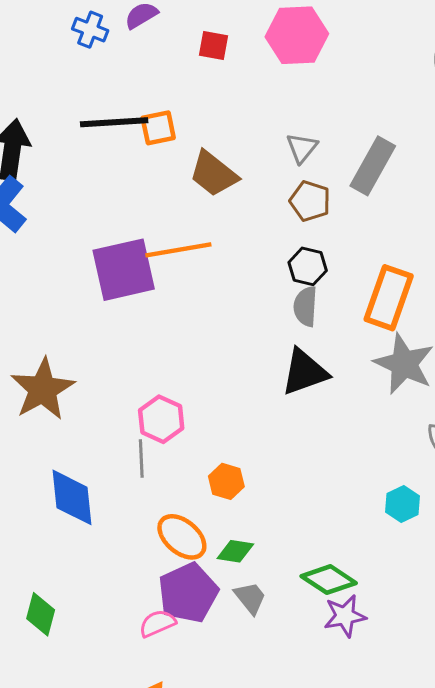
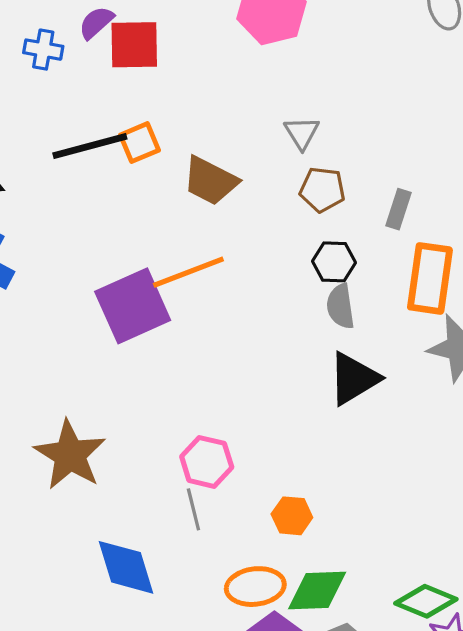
red square: (214, 45) -> (134, 45), moved, size x1.6
gray rectangle: (373, 166) -> (398, 209), moved, size x0.6
orange ellipse: (182, 537) -> (255, 587), turned -36
green diamond: (235, 551) -> (317, 591), size x1.5

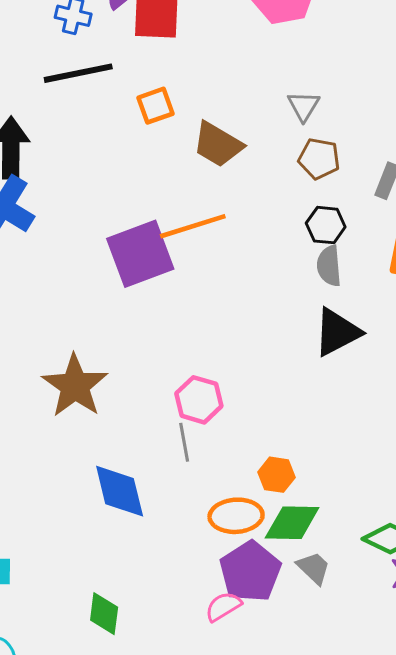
black line: (90, 146) -> (78, 73), moved
orange hexagon: (292, 516) -> (277, 475), moved

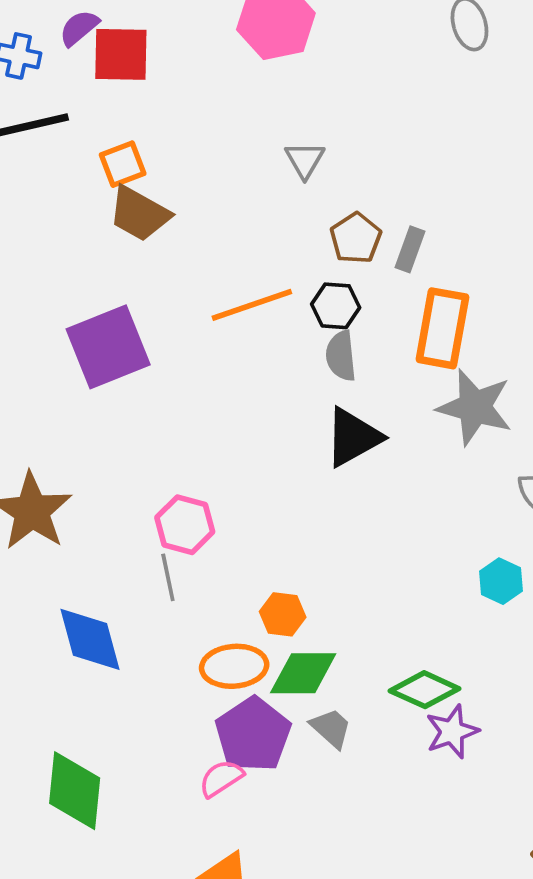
brown trapezoid: (218, 144) -> (139, 214), moved
brown pentagon: (319, 159) -> (356, 238), moved, turned 30
orange line: (193, 226) -> (252, 305), moved
green diamond: (104, 614) -> (75, 791), size x1.5

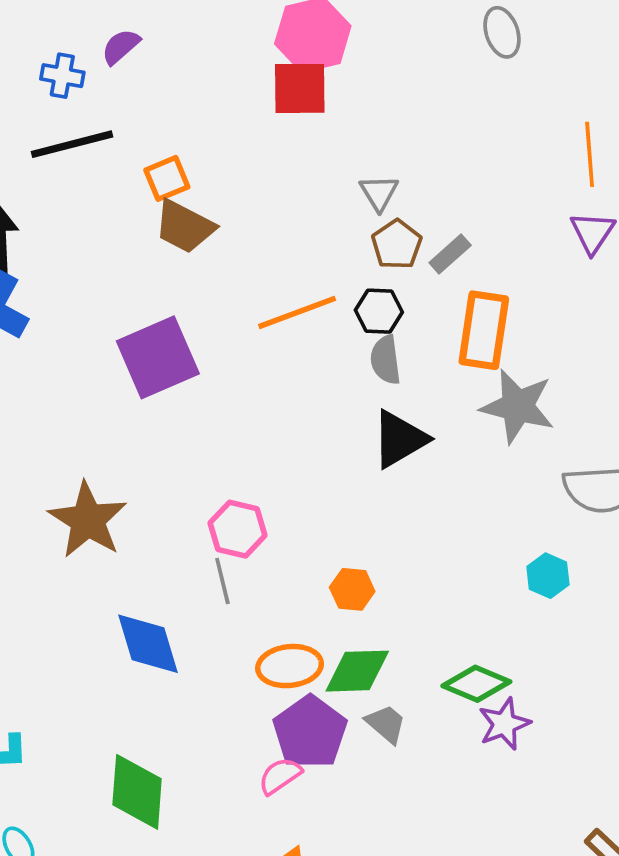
red square: (121, 54) -> (300, 88), moved
gray triangle: (305, 160) -> (379, 193), moved
gray rectangle: (410, 249) -> (450, 254), turned 30
orange hexagon: (283, 614) -> (352, 589), moved

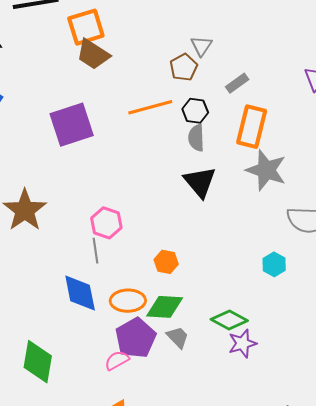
orange square: (167, 178) -> (86, 27), size x1.5
brown pentagon: (397, 244) -> (184, 67), moved
black triangle: (399, 439) -> (200, 182), turned -45
blue diamond: (148, 644) -> (80, 293), moved

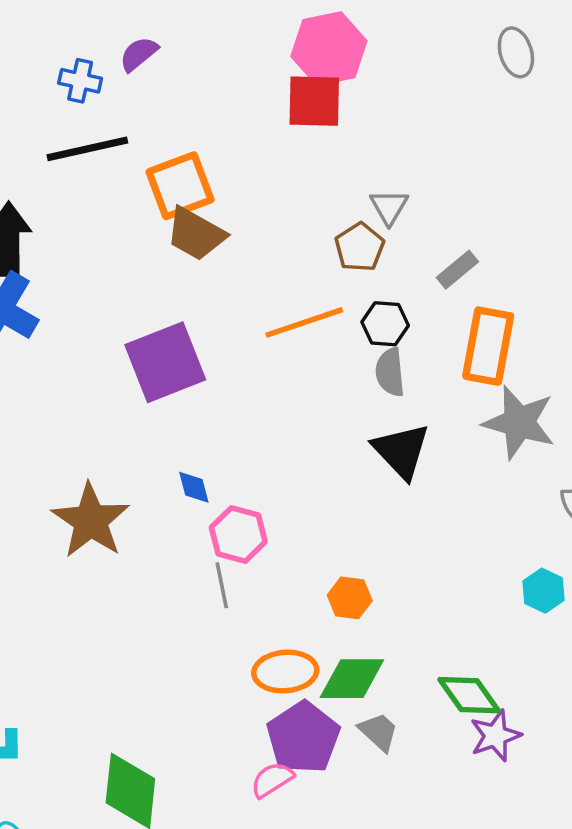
blue diamond: (80, 293) -> (194, 487), moved, size x0.5
green diamond: (229, 320) -> (469, 695), turned 30

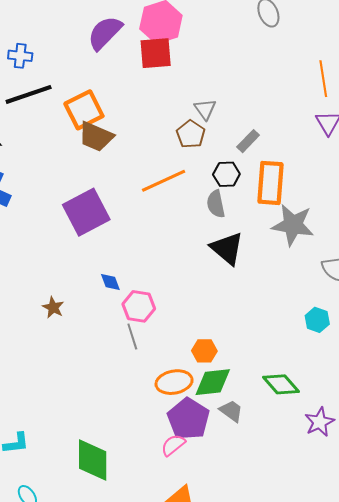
purple semicircle: (139, 54) -> (105, 33), moved, size x1.6
black hexagon: (385, 324) -> (226, 174), moved
brown star: (91, 521) -> (53, 307), size x0.5
orange hexagon: (350, 598) -> (204, 351), moved
purple star: (495, 736) -> (320, 422), moved

